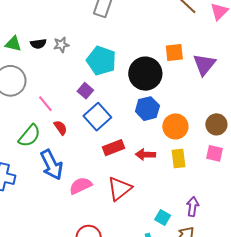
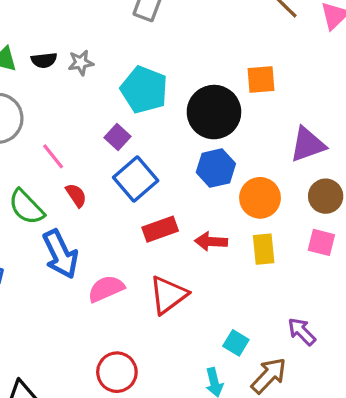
purple triangle: (204, 64) -> (308, 145), moved, turned 30
green semicircle: (29, 136) -> (26, 207), turned 95
purple arrow: (193, 206) -> (302, 332), moved, turned -54

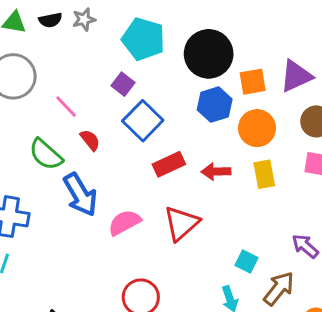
orange square: (261, 80) -> (253, 82), moved

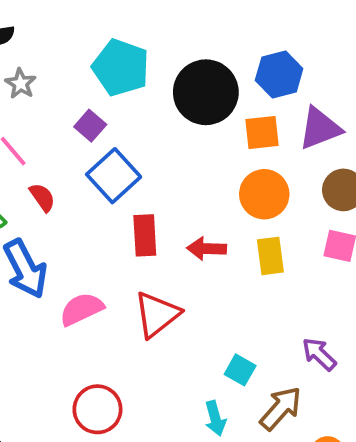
gray star: (84, 19) -> (20, 84), moved, turned -30
blue hexagon: (215, 105) -> (279, 74), moved
red rectangle: (169, 164) -> (145, 235), turned -72

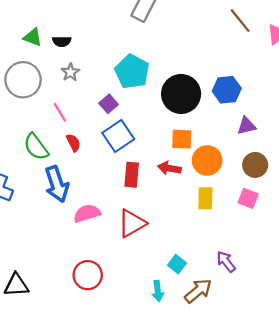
purple triangle: (320, 128) -> (246, 126), size x0.7
orange square: (262, 132) -> (182, 139), moved
red arrow: (207, 249) -> (169, 168), moved

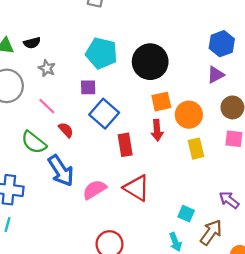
blue hexagon: (227, 90) -> (222, 44), moved
purple square: (109, 104) -> (88, 87), turned -35
red arrow: (169, 168) -> (157, 130), turned -90
red triangle: (132, 223) -> (137, 188), turned -44

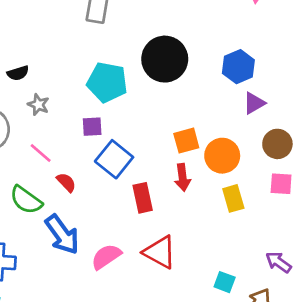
blue hexagon: (222, 44) -> (238, 67), moved
black circle: (150, 62) -> (165, 59), moved

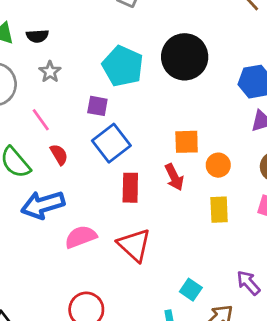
orange circle: (222, 156) -> (218, 165), size x0.7
red arrow: (183, 177) -> (174, 177), turned -32
blue arrow: (62, 235) -> (43, 205), turned 96

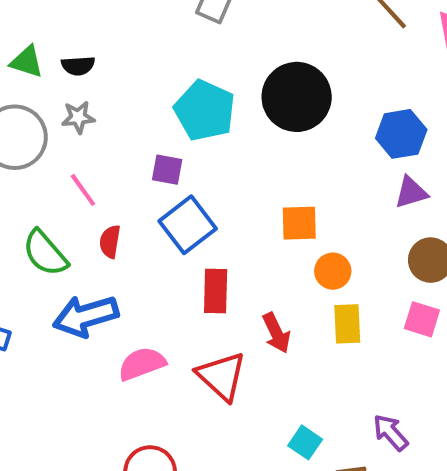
gray star: (50, 72) -> (78, 117), moved, turned 30
red semicircle: (59, 154) -> (110, 242), turned -140
orange circle: (218, 165) -> (333, 271), moved
red arrow: (174, 177) -> (276, 333), moved

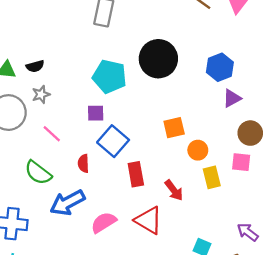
red semicircle: (110, 242) -> (83, 163), moved
pink square: (422, 319) -> (241, 162), moved

